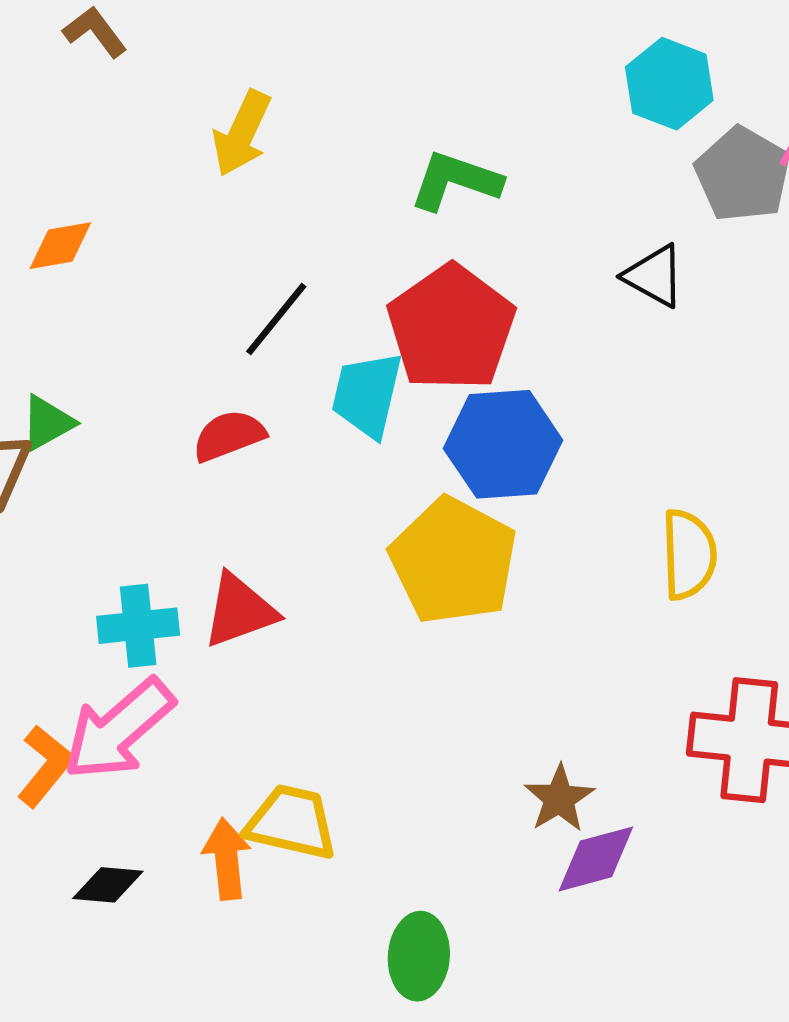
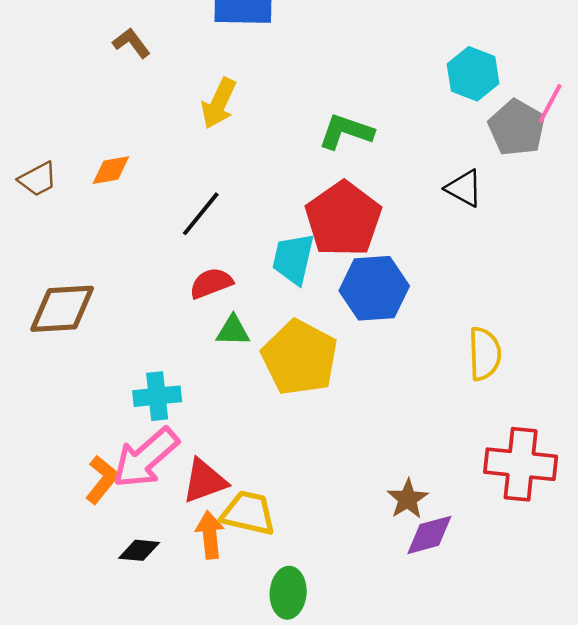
black line: (276, 319) -> (201, 214), moved
green triangle: (47, 423) -> (233, 331), moved, turned 30
yellow pentagon: (453, 561) -> (300, 358), moved
red triangle: (240, 611) -> (205, 481), moved
green ellipse: (419, 956) -> (288, 593), moved

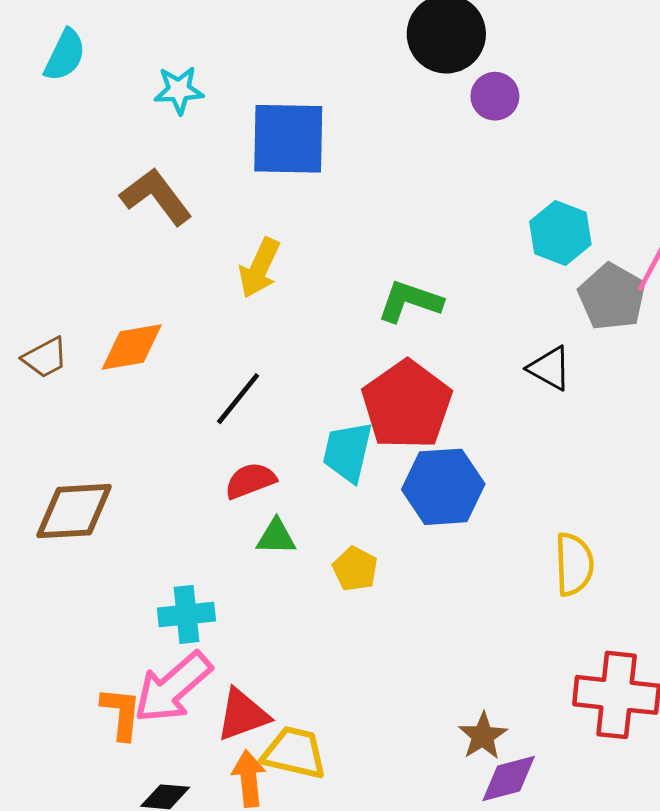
brown L-shape: (131, 43) -> (156, 197), size x1.6
orange diamond: (111, 170) -> (132, 347), size x1.4
yellow pentagon: (300, 358) -> (355, 569), size x0.5
orange L-shape: (102, 480) -> (121, 713), turned -33

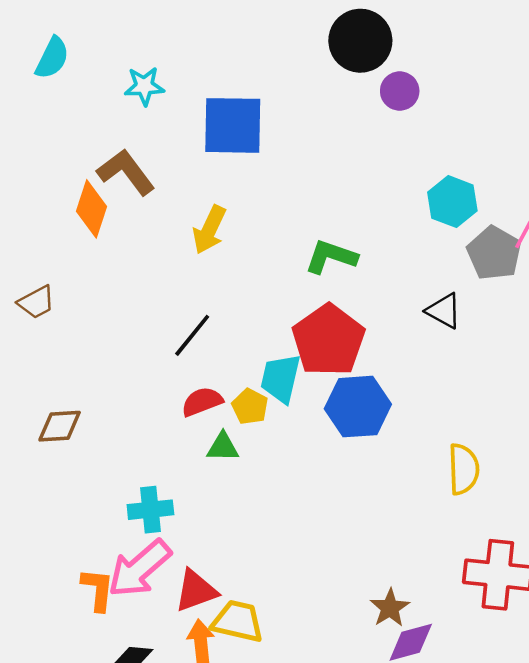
orange diamond: (132, 347) -> (92, 209), moved, turned -62
brown diamond: (74, 511) -> (60, 426), size x0.7
yellow pentagon: (355, 569) -> (250, 407), moved

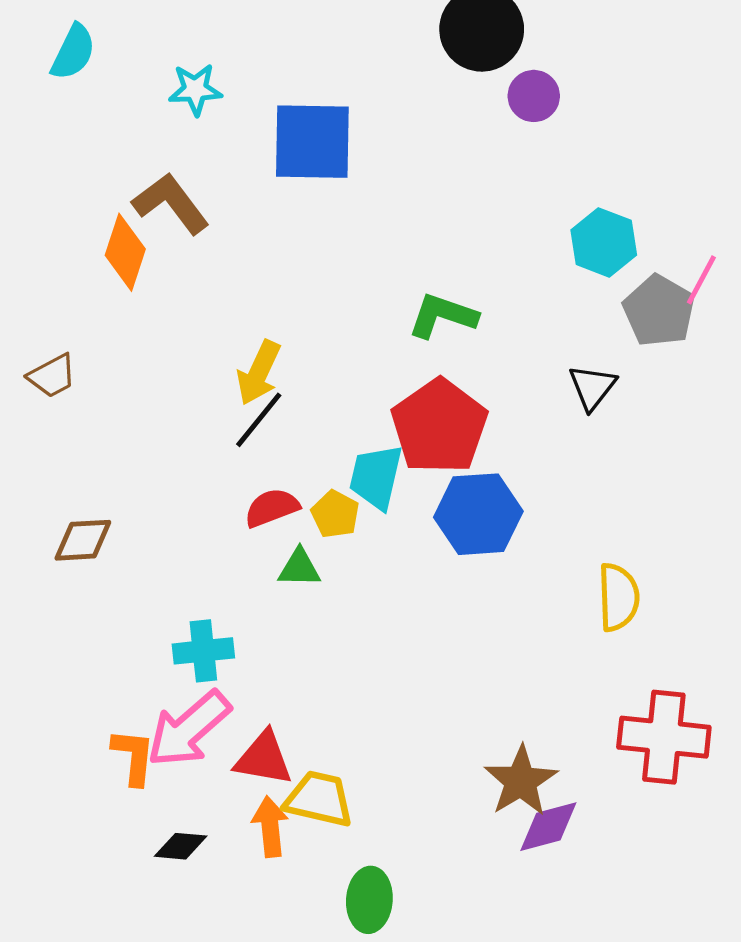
yellow arrow: (209, 230) -> (259, 373), moved
black triangle: (444, 311) -> (592, 387), turned 39
red triangle: (196, 591) -> (264, 758), turned 30
brown star: (390, 608) -> (521, 781), size x1.4

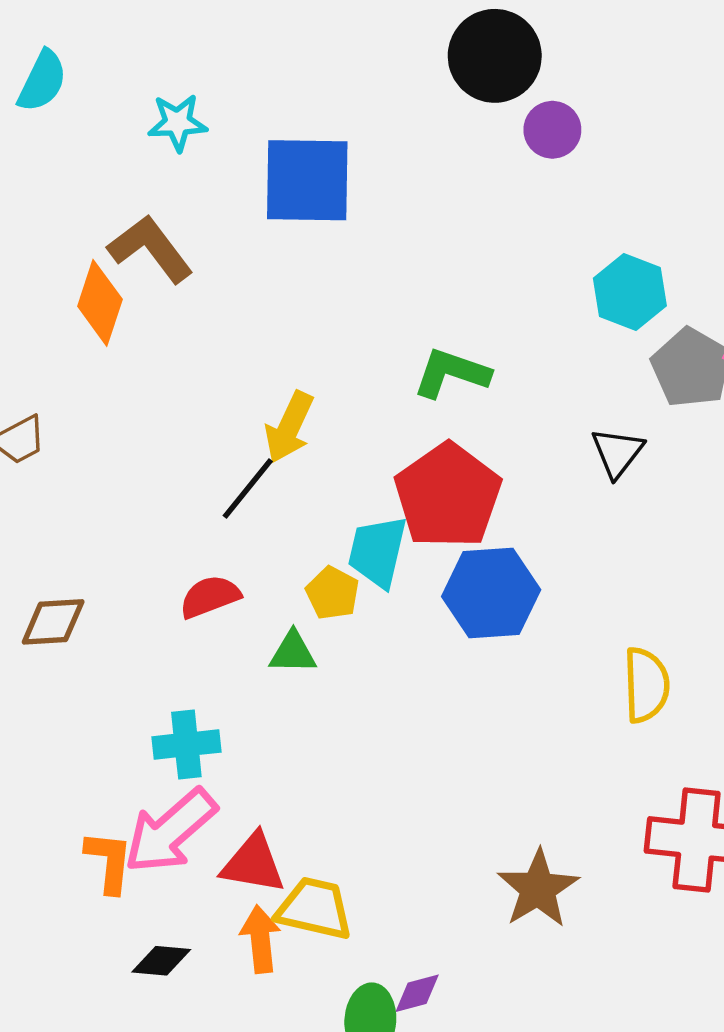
yellow arrow: (259, 373) -> (289, 427), moved
red semicircle: (272, 508) -> (210, 597), moved
purple diamond: (548, 827) -> (417, 993), moved, size x0.7

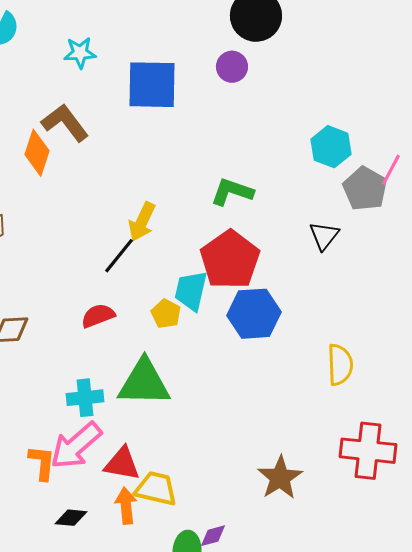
purple circle: (552, 130) -> (232, 67), moved
green triangle: (293, 653) -> (144, 383), moved, size x2.0

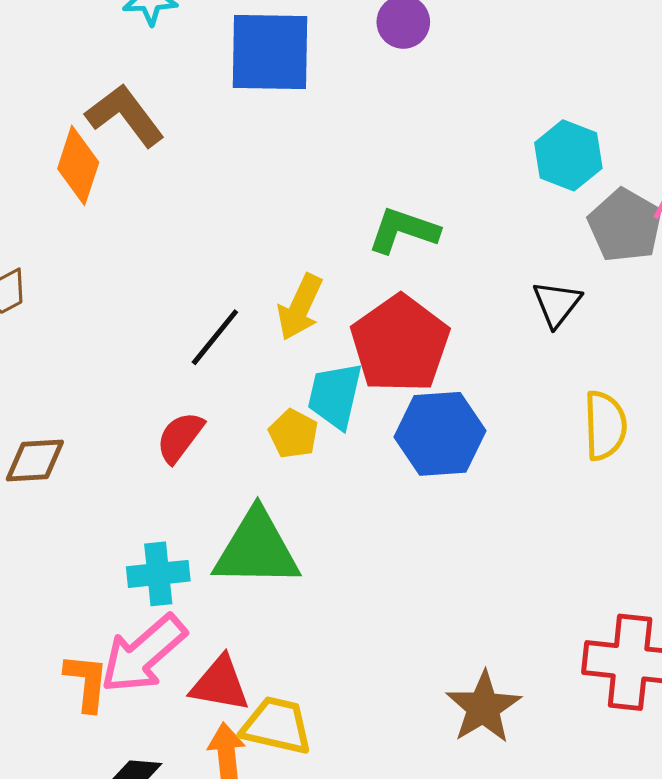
yellow arrow: (142, 222) -> (300, 307), moved
red semicircle: (98, 316) -> (180, 437), turned -32
yellow semicircle: (340, 365) -> (605, 426), moved

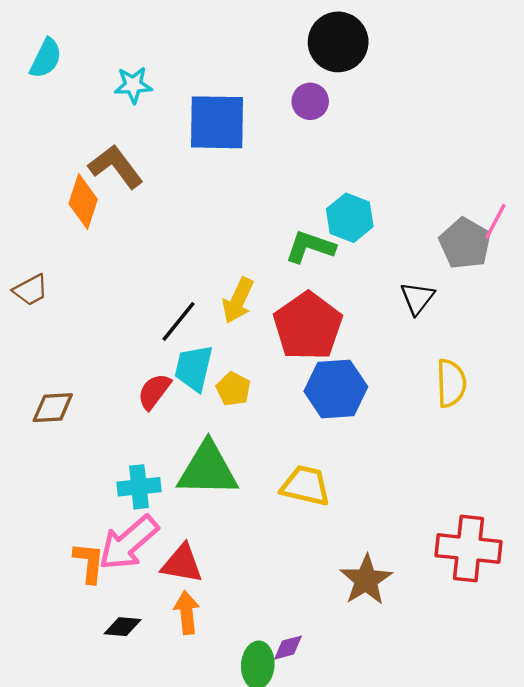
cyan hexagon: (568, 155) -> (350, 218), moved
cyan trapezoid: (335, 396) -> (194, 368), moved
yellow trapezoid: (277, 726) -> (306, 486), moved

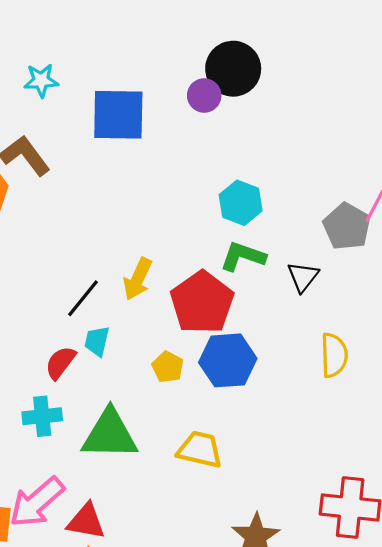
black circle: (338, 42) -> (233, 69), moved
green L-shape: (310, 247) -> (243, 256), moved
cyan trapezoid: (194, 368) -> (97, 341), size x0.7
yellow pentagon: (233, 389) -> (168, 367), moved
cyan cross: (139, 487) -> (42, 416), moved

